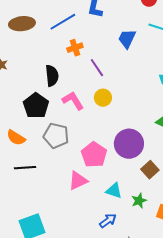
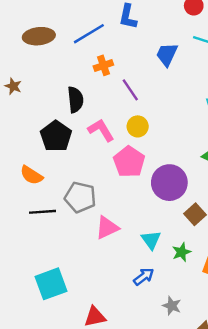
gray pentagon: (56, 136) -> (80, 197), moved
pink pentagon: (94, 155) -> (129, 162), moved
cyan triangle: (114, 191) -> (151, 240), turned 36

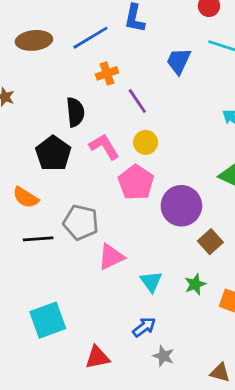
cyan triangle: (151, 240) -> (151, 282), moved
blue arrow: (144, 276) -> (144, 327), moved
gray star: (172, 306) -> (163, 356), moved

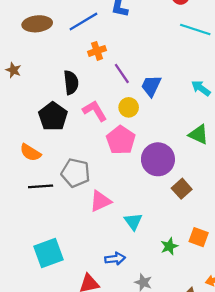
blue trapezoid: (179, 61) -> (151, 86), moved
green star: (195, 284) -> (169, 246), moved
blue arrow: (144, 327) -> (115, 259), moved, turned 30

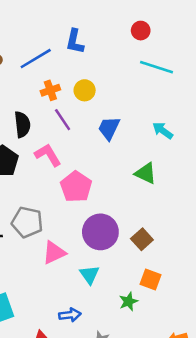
purple line: (122, 74) -> (63, 120), moved
yellow circle: (129, 107) -> (85, 90), moved
green triangle: (199, 134) -> (146, 173), moved
purple circle: (158, 159) -> (100, 232), moved
orange square: (199, 237) -> (150, 280), moved

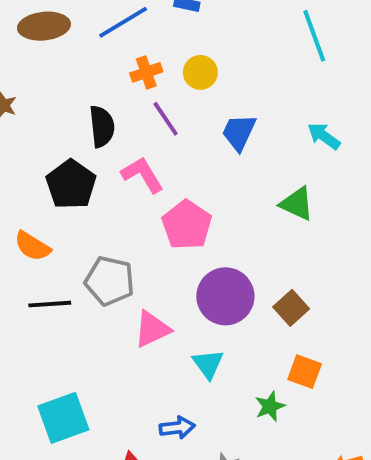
cyan line: (157, 67) -> (314, 36), turned 52

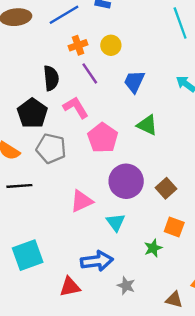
green triangle: (297, 204) -> (147, 125), moved
gray pentagon: (110, 281) -> (51, 148), moved
blue arrow: (177, 428) -> (97, 261), size x1.5

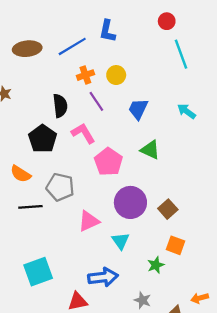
gray pentagon: (51, 148) -> (60, 187), moved
gray star: (126, 286) -> (143, 300), moved

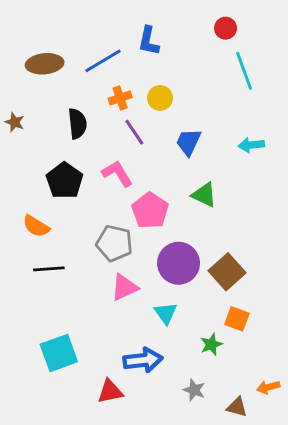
black semicircle: (60, 106) -> (77, 124), moved
cyan arrow: (186, 111) -> (251, 145), turned -42
gray pentagon: (60, 187) -> (114, 243), moved
brown square: (168, 209) -> (227, 272), size x1.4

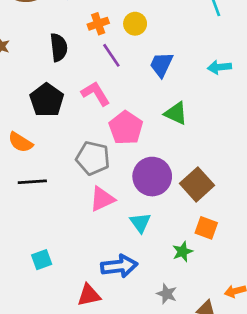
cyan square: (59, 353) -> (42, 260), size x0.6

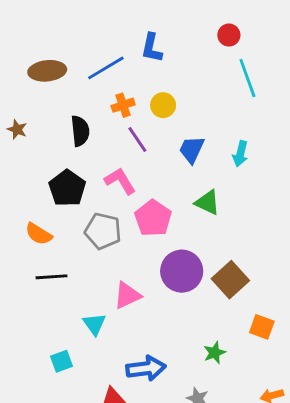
cyan arrow: (219, 67) -> (240, 154), moved, turned -70
gray pentagon: (93, 158) -> (103, 231), moved
cyan triangle: (140, 223) -> (94, 324), moved
orange square: (206, 228) -> (262, 327), moved

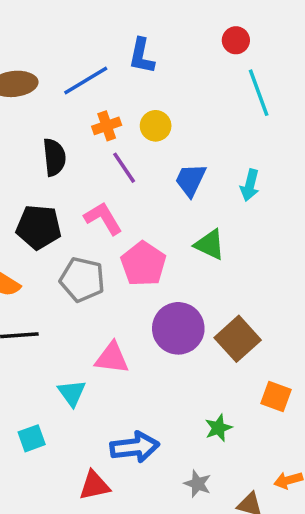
black pentagon: (67, 188) -> (39, 227), turned -30
pink triangle: (127, 295) -> (112, 358), turned 32

